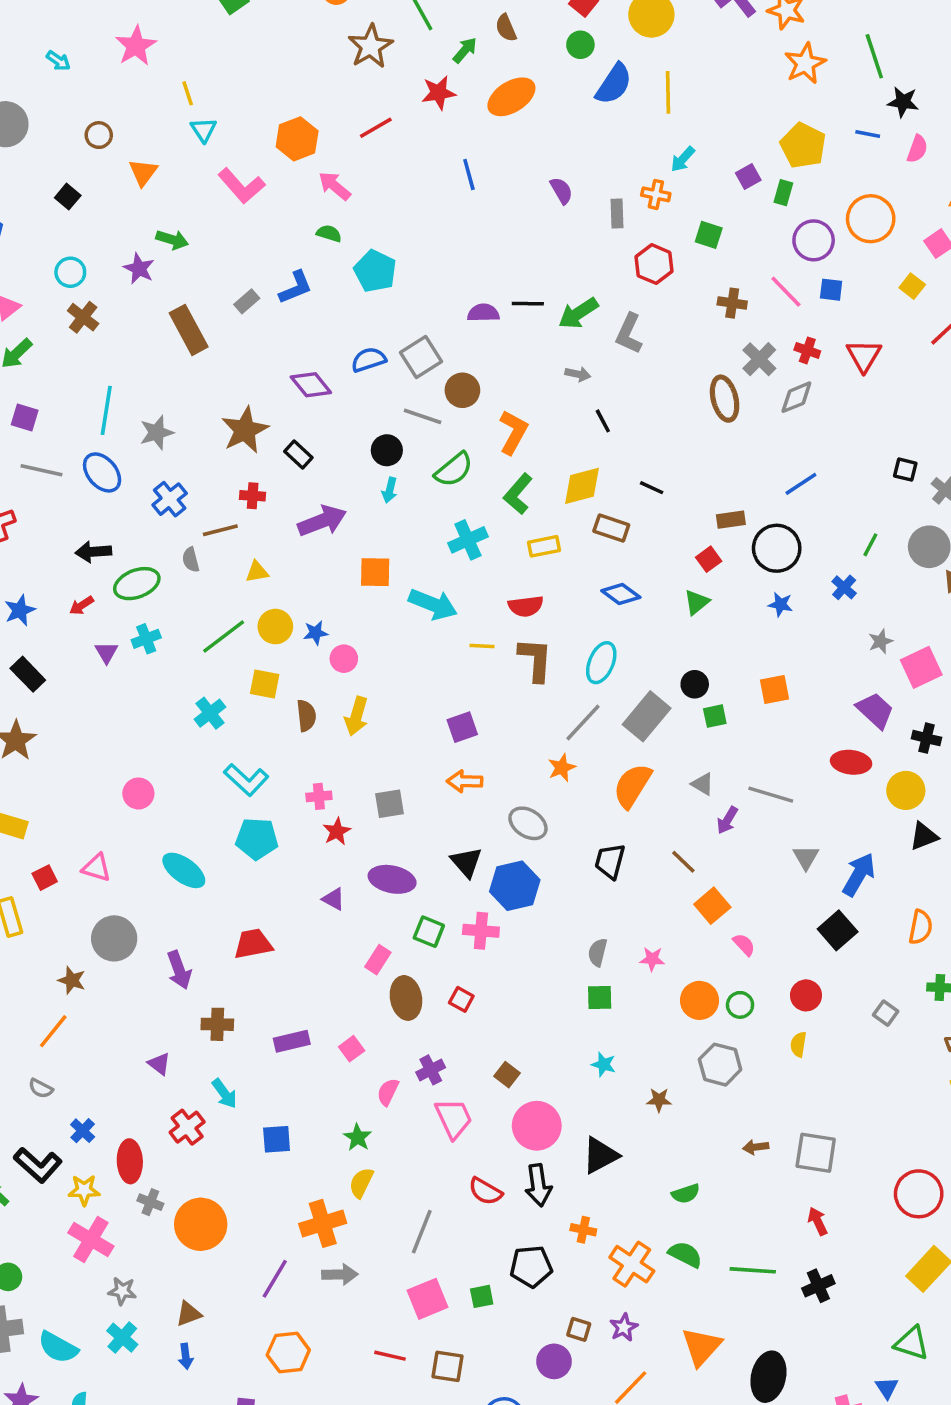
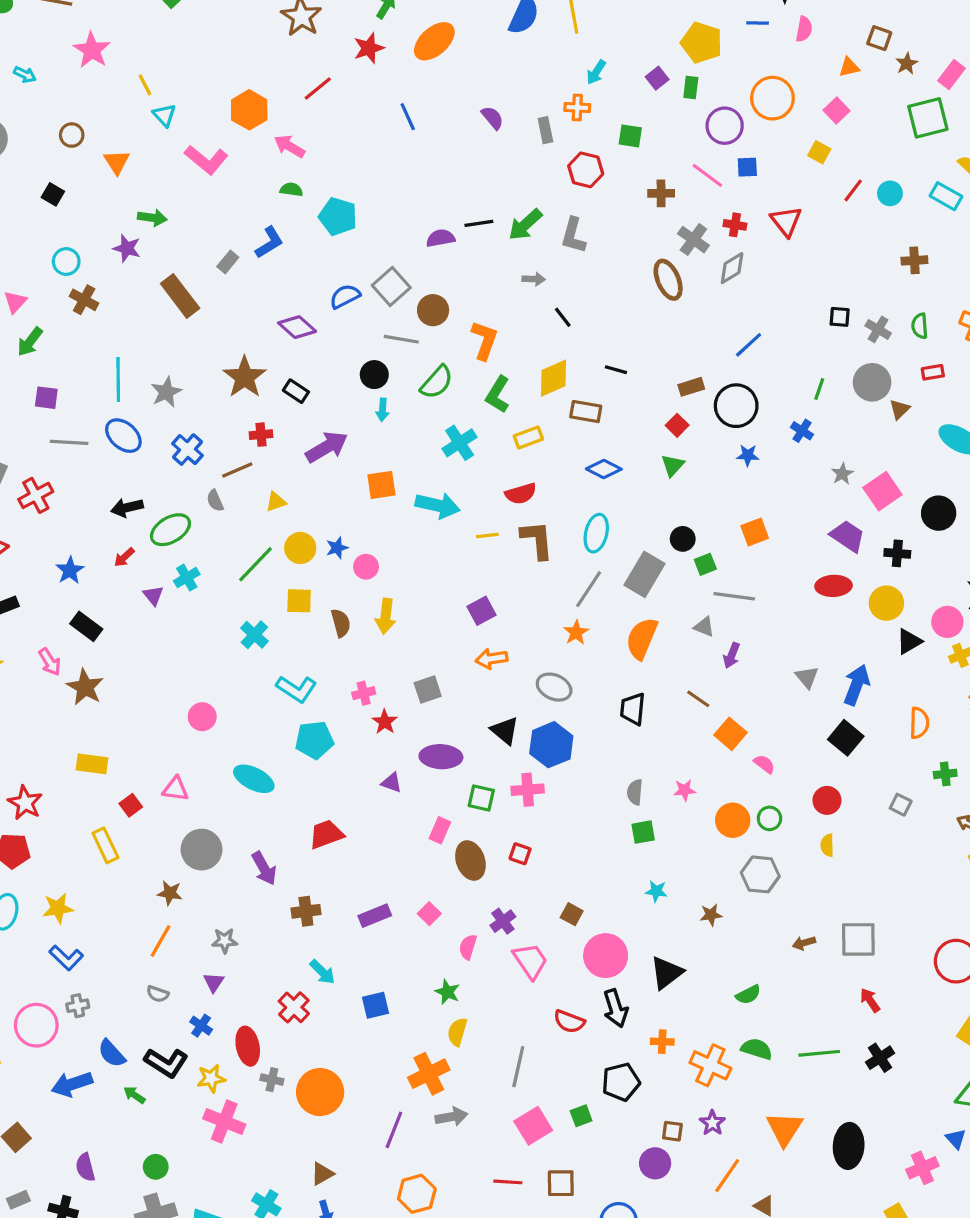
gray line: (771, 795) -> (734, 596), moved
purple triangle: (159, 1064) -> (214, 982), moved, turned 35
gray star: (122, 1291) -> (225, 941), moved

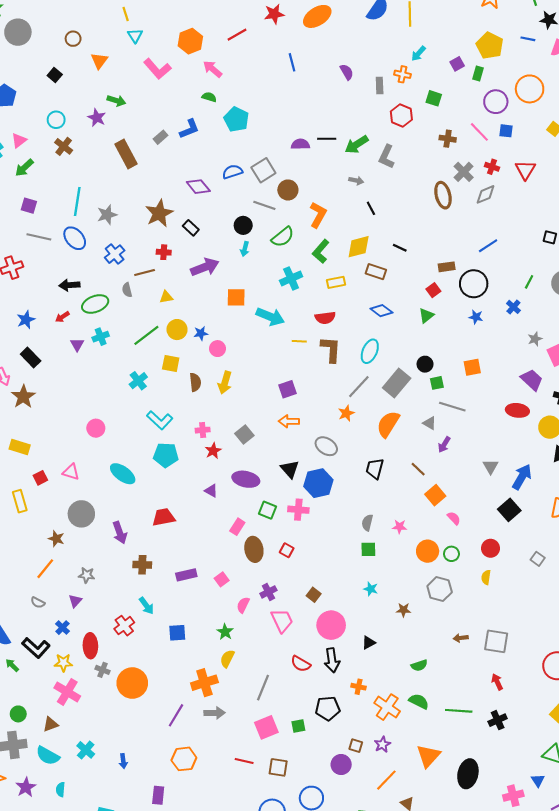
gray square: (428, 690) -> (244, 434), turned -30
black triangle: (667, 973) -> (369, 643), size x0.6
brown triangle: (322, 1174) -> (51, 724), moved

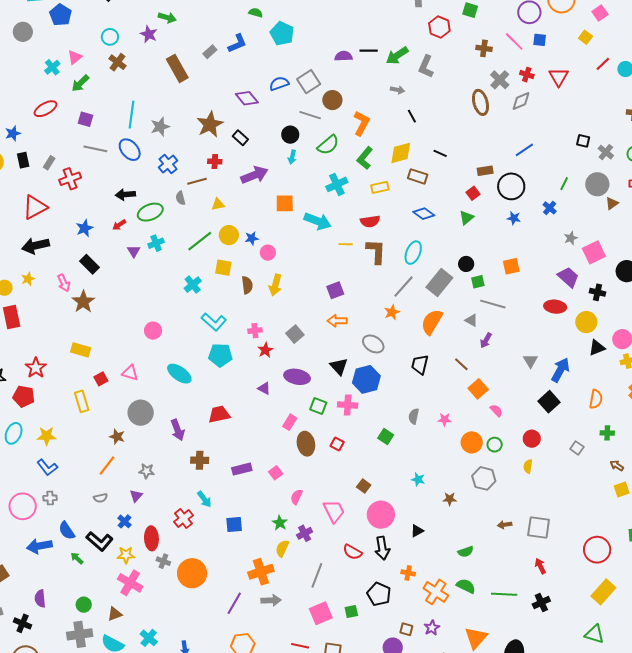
green square: (368, 549) -> (386, 437), moved, turned 35
purple cross: (268, 592) -> (305, 533), moved
gray semicircle: (38, 602) -> (101, 498), turned -40
black pentagon: (328, 708) -> (379, 594), turned 30

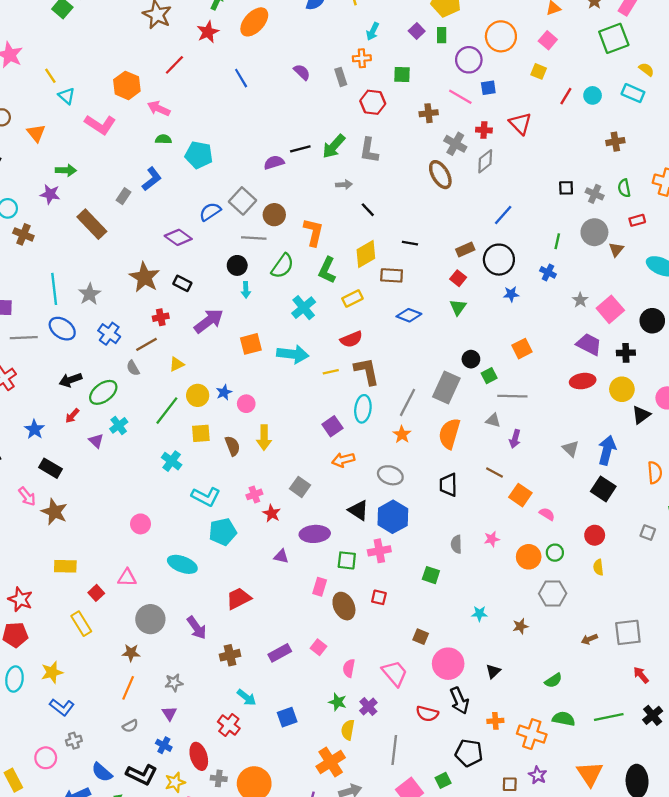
cyan ellipse: (413, 253) -> (363, 409), moved
pink circle: (23, 506) -> (46, 758), size x0.7

